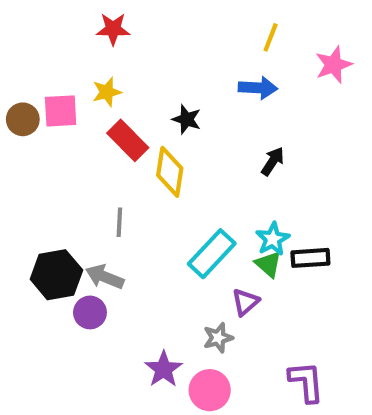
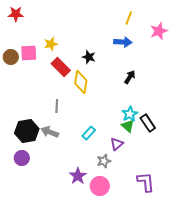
red star: (113, 29) -> (16, 14), moved
cyan rectangle: (212, 254) -> (89, 133), moved, size x0.6
black rectangle: (310, 258) -> (148, 123), turned 60
purple circle: (90, 312) -> (22, 158), moved

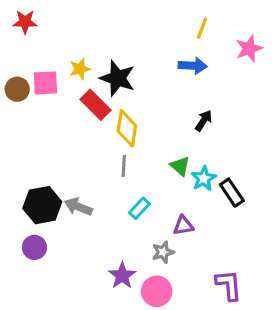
black star: (89, 57) -> (117, 78), moved, size x1.6
gray line: (57, 106) -> (124, 166), moved
green triangle: (128, 126) -> (180, 166), moved
purple triangle: (117, 144) -> (183, 225), turned 32

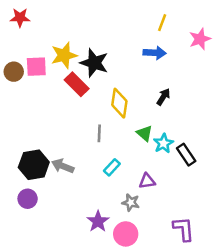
yellow star: (80, 69) -> (64, 55), size x1.5
yellow diamond: (127, 128) -> (119, 103), moved
gray star: (163, 252) -> (131, 203), turned 30

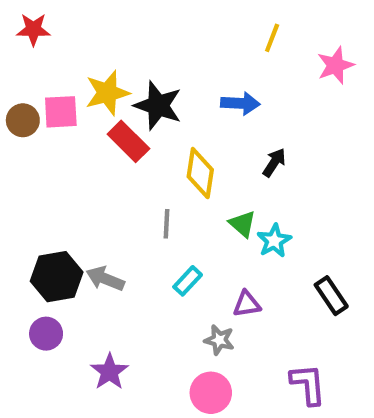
blue arrow: (155, 53) -> (240, 103), moved
black rectangle: (186, 155) -> (331, 296), moved
purple star: (98, 221) -> (109, 372), moved

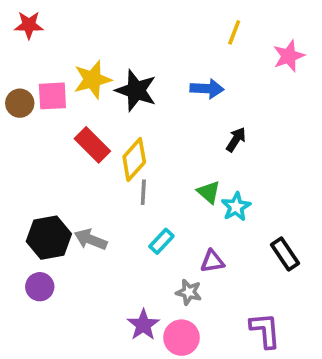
red rectangle: (128, 141) -> (92, 145), moved
yellow diamond: (200, 173) -> (134, 160), moved, turned 33
purple star: (109, 372) -> (143, 325), moved

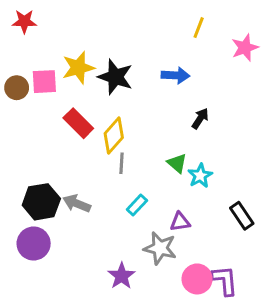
purple circle: (40, 287) -> (34, 244), size x1.4
gray star: (189, 292) -> (160, 248), size x1.5
pink circle: (181, 338) -> (197, 279), moved

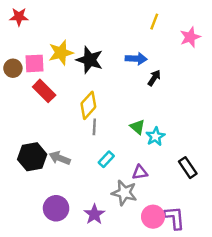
black arrow: (200, 119) -> (154, 78), moved
red rectangle: (78, 123) -> (44, 91), moved
purple circle: (34, 244) -> (56, 208), moved

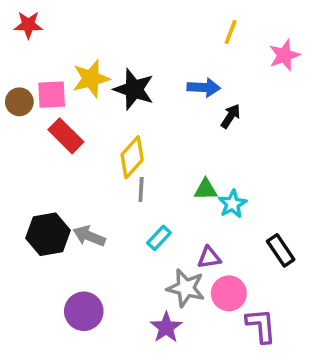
green triangle: (137, 127) -> (206, 190), turned -42
purple star: (94, 214) -> (166, 327), moved
pink circle: (153, 217) -> (229, 293), moved

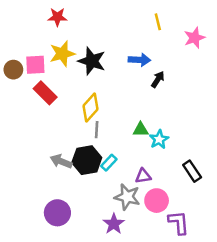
red star: (28, 25) -> (57, 17), moved
yellow line: (231, 32) -> (158, 22), turned -35
black hexagon: (48, 234) -> (87, 160), moved

